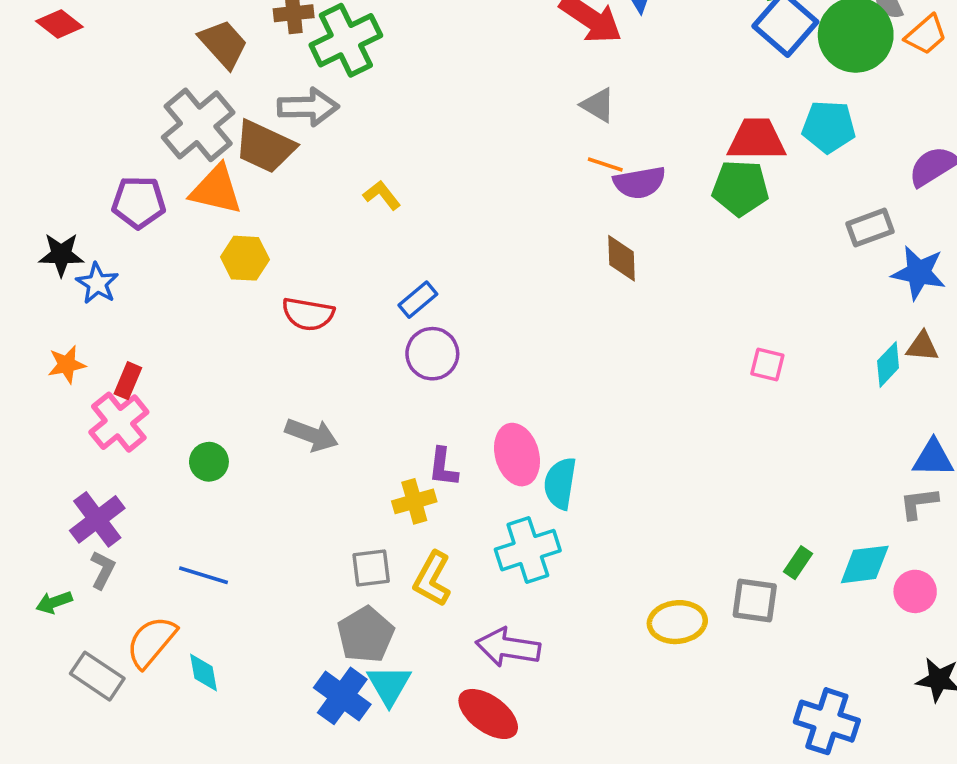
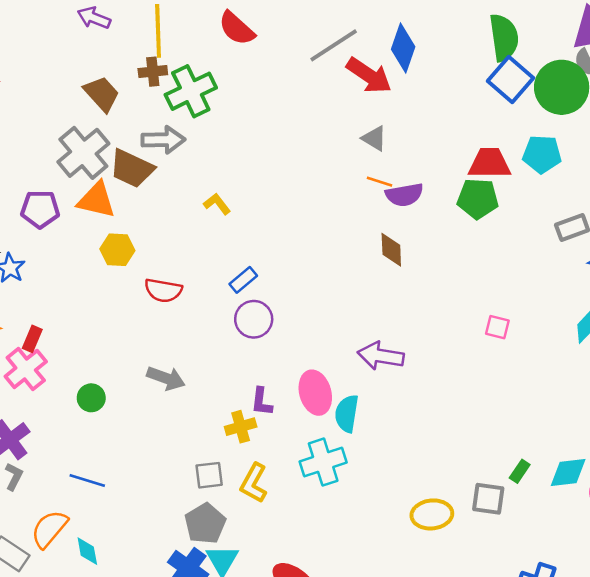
purple arrow: (508, 647) -> (381, 356), moved

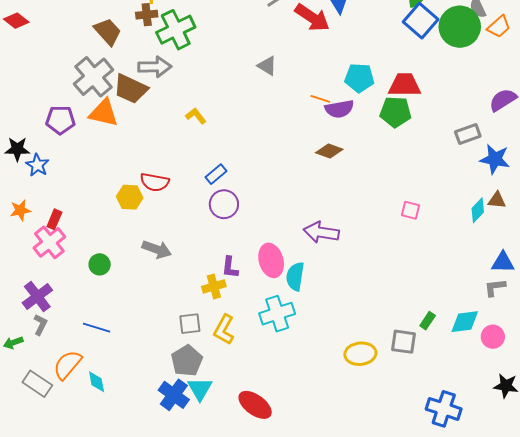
gray triangle: (374, 138) -> (267, 66), moved
cyan pentagon: (542, 154) -> (359, 78), moved
yellow hexagon: (117, 250) -> (130, 197), moved
brown diamond: (391, 250) -> (329, 151), turned -68

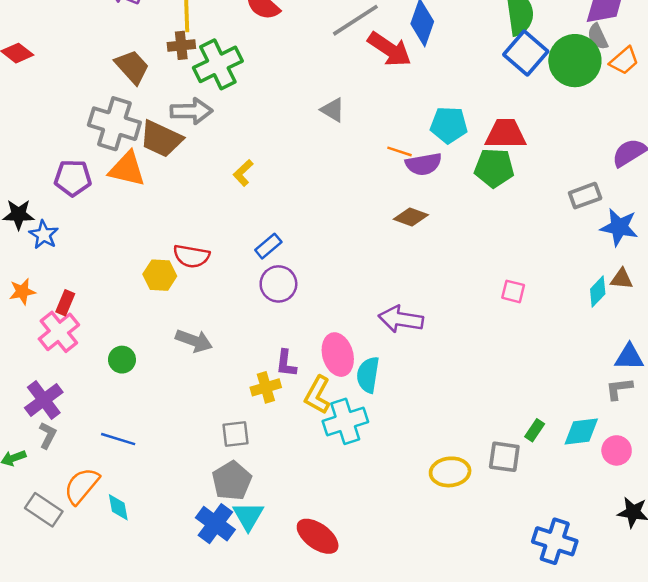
gray cross: (94, 77) -> (114, 124), turned -33
yellow L-shape: (196, 116) -> (243, 173), turned -95
yellow L-shape: (224, 330) -> (318, 395), moved

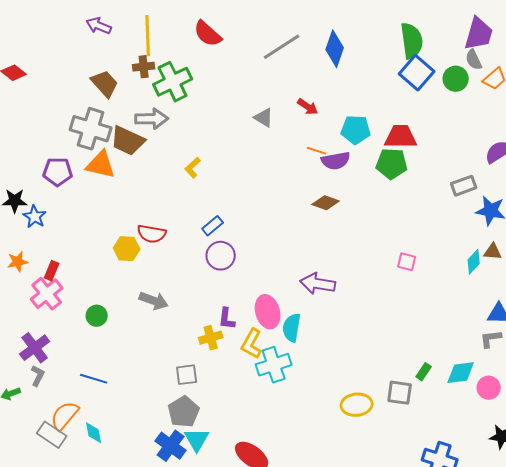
red arrow: (389, 49) -> (308, 107), moved, size x0.6
green circle: (575, 61) -> (456, 79), size x0.6
gray rectangle: (44, 510) -> (52, 435), moved

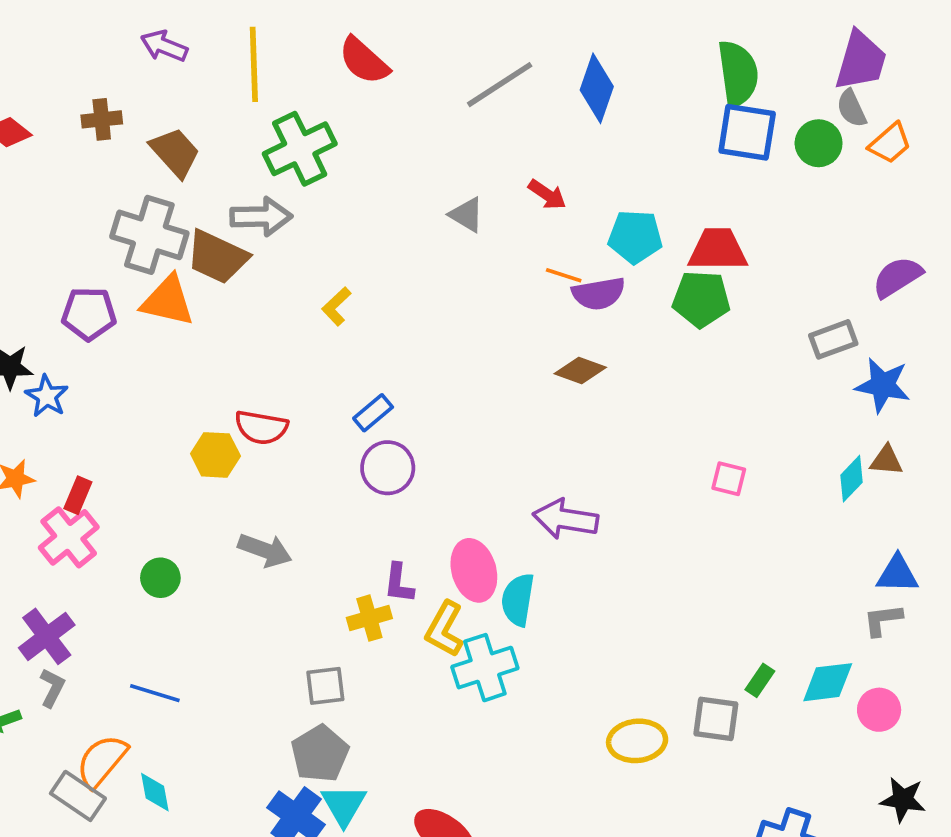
brown cross: (144, 67) -> (102, 119), moved
blue square: (417, 73) -> (747, 132), turned -32

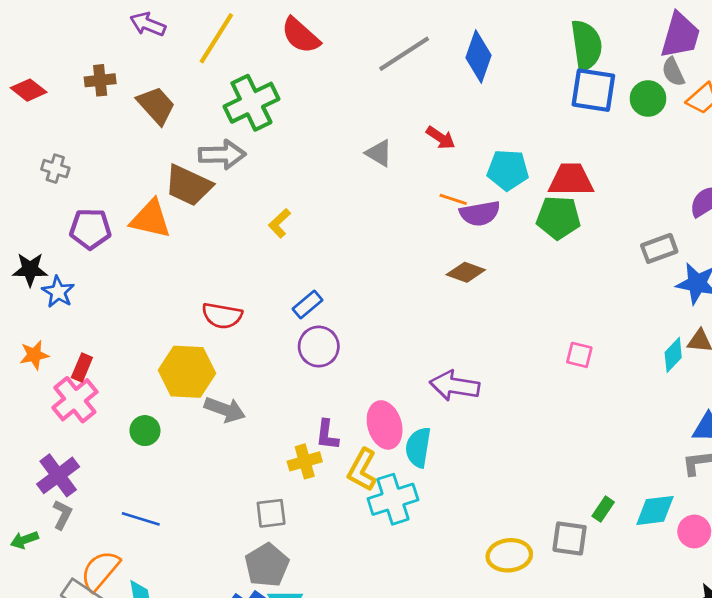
yellow line: (254, 64) -> (216, 38), turned 34
gray cross: (149, 235) -> (55, 169), moved, size x0.5
yellow hexagon: (215, 455) -> (187, 372), moved, size x1.5

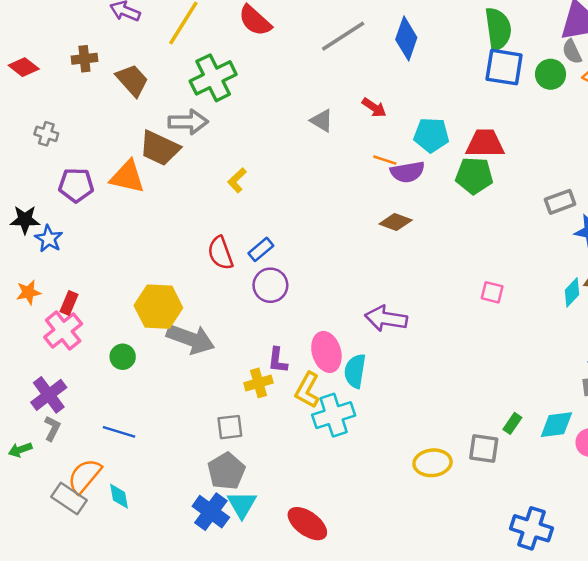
red semicircle: (222, 316) -> (220, 253), moved, turned 60
gray arrow: (225, 410) -> (191, 339), size x1.4

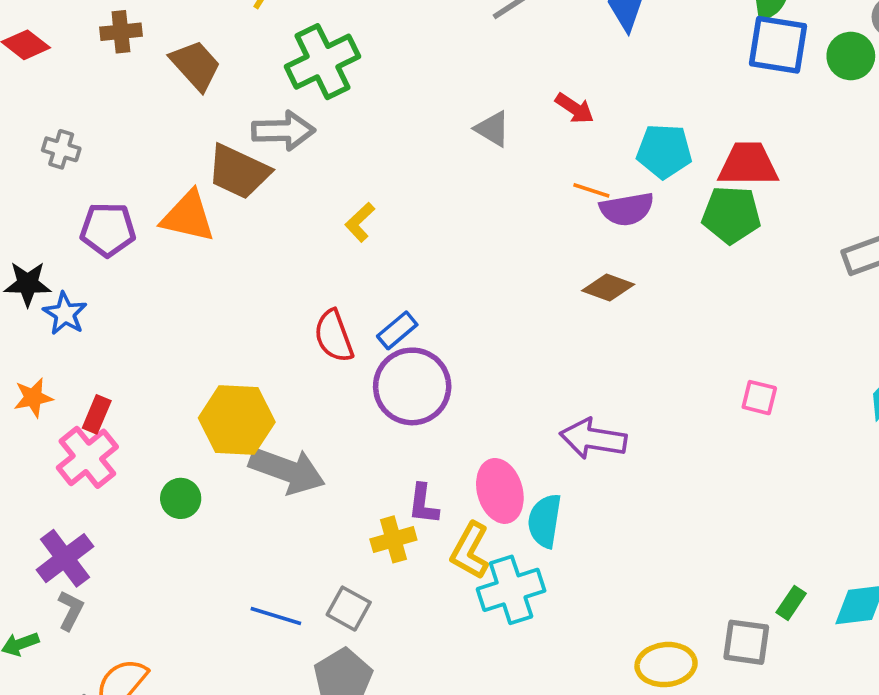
purple circle: (270, 285) -> (412, 386), size x1.4
gray square: (230, 427) -> (349, 609), turned 36
blue line: (119, 432) -> (276, 616), moved

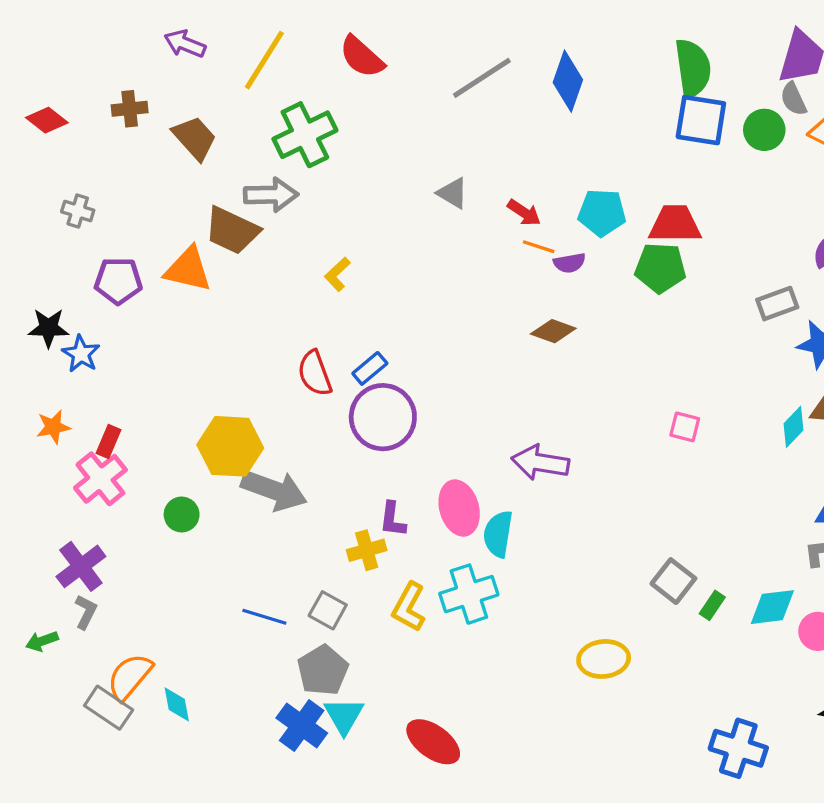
red arrow: (575, 108) -> (524, 213), moved
purple semicircle: (627, 209) -> (570, 263), size x0.7
yellow L-shape: (470, 551) -> (409, 607), moved
gray square: (746, 642) -> (673, 581), moved, turned 30

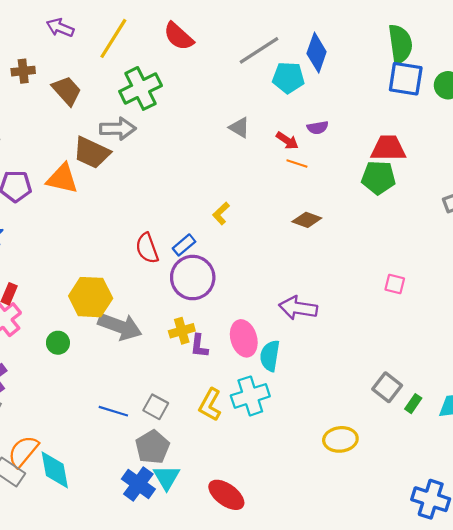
cyan pentagon: (602, 213) -> (288, 78), moved
purple semicircle: (570, 263) -> (318, 128), moved
yellow L-shape: (337, 274) -> (221, 213), moved
yellow cross: (367, 550) -> (182, 331), moved
cyan diamond: (177, 704) -> (55, 470), size x1.6

